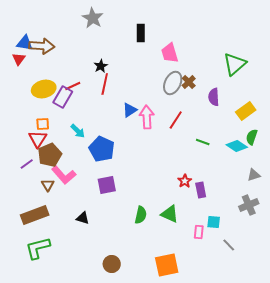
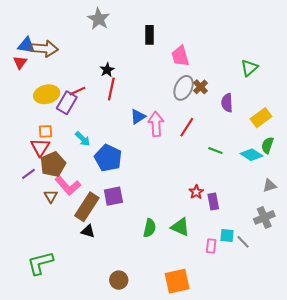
green triangle: (235, 64) -> (249, 68), size x0.7
brown rectangle: (35, 215) -> (87, 207), moved, turned -36
gray line: (229, 245) -> (243, 242), moved

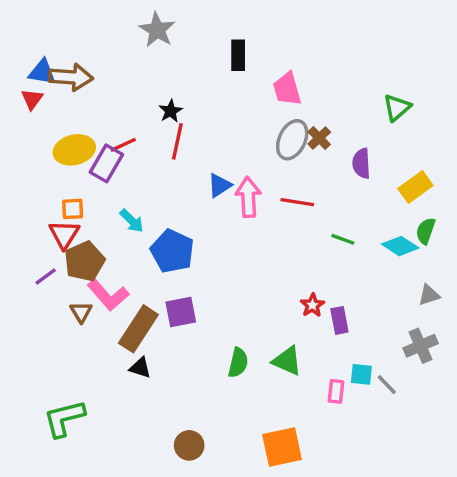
red line: (187, 127) -> (297, 202), turned 66

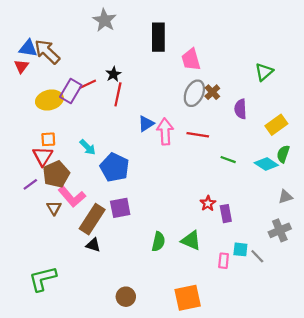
black rectangle: (238, 55) -> (158, 37), size x1.4
brown arrow: (71, 77) -> (47, 52), turned -140
red line: (123, 145) -> (88, 84), moved
purple rectangle: (106, 163) -> (71, 91), moved

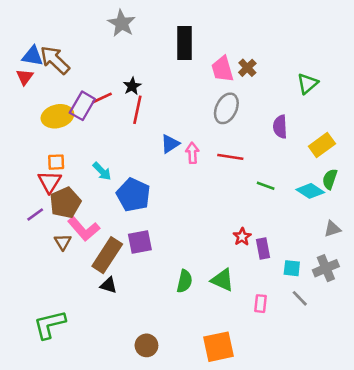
brown cross: (212, 92) -> (247, 68), moved
pink arrow: (165, 131) -> (192, 153), size x0.7
cyan square: (240, 249) -> (292, 268), moved

